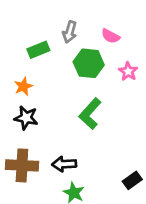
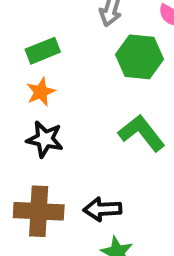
green rectangle: (38, 50) -> (43, 51), moved
green L-shape: (90, 114) -> (142, 133), turned 100

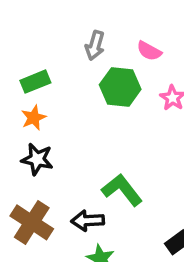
green L-shape: (142, 133) -> (122, 190), moved
brown cross: (39, 211) -> (32, 222), turned 30

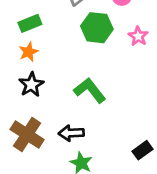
black star: (37, 159) -> (31, 85), turned 30
green L-shape: (122, 190) -> (90, 90), moved

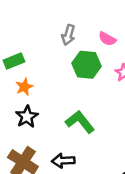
green rectangle: (30, 23) -> (14, 61), moved

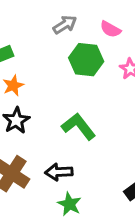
gray arrow: (68, 35) -> (65, 25), turned -138

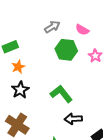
black arrow: (59, 172) -> (73, 119), moved

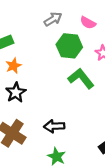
green L-shape: (61, 94) -> (81, 79), moved
black arrow: (73, 119) -> (54, 126), moved

